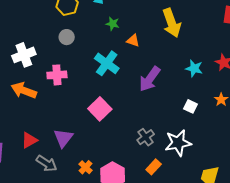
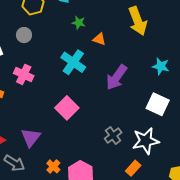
gray circle: (67, 37) -> (24, 35), moved
pink cross: (57, 75) -> (24, 74), turned 30
white square: (191, 106) -> (158, 104), size x1.6
orange rectangle: (154, 167) -> (133, 168), moved

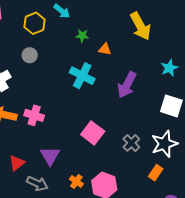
cyan star: (161, 66) -> (169, 68), turned -30
pink cross: (24, 74) -> (34, 115), moved
pink square: (67, 108) -> (93, 133), moved

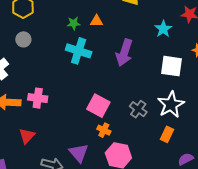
green star: (82, 36) -> (74, 23), moved
purple triangle: (50, 156) -> (79, 153), moved
red triangle: (17, 163) -> (27, 136), moved
orange cross: (76, 182) -> (104, 130), moved

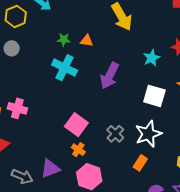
purple triangle: (79, 153) -> (50, 169), turned 40

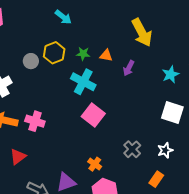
yellow hexagon: (16, 16) -> (54, 53), moved
purple arrow: (110, 76) -> (129, 68), moved, size x0.6
pink square: (76, 125) -> (93, 115), moved
white star: (148, 134) -> (165, 150), size x0.6

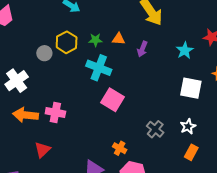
orange rectangle: (156, 179) -> (191, 152), moved

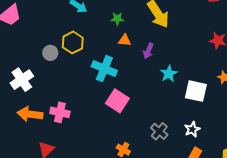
green star: (95, 40) -> (117, 19), moved
cyan star: (185, 50) -> (169, 74), moved

